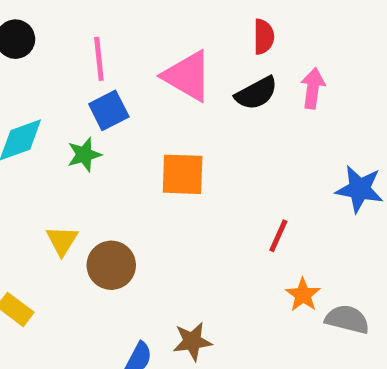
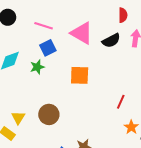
red semicircle: (264, 37) -> (123, 15), moved
pink line: (99, 59) -> (44, 26), turned -66
yellow triangle: (62, 241) -> (18, 118), moved

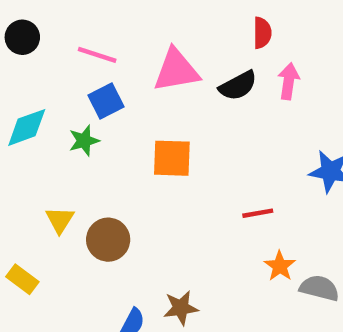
pink triangle: (82, 33) -> (176, 70), turned -40
red line: (121, 102) -> (258, 213), turned 56
yellow triangle: (18, 118) -> (60, 220), moved

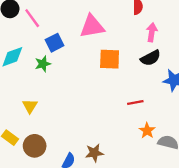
pink line: (97, 55) -> (32, 18), moved, turned 36
black semicircle: (238, 86) -> (151, 58), moved
orange square: (172, 158) -> (110, 59), moved
brown circle: (108, 240) -> (35, 146), moved

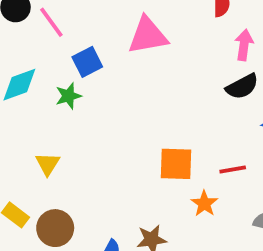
orange square: (110, 59) -> (176, 164), moved
red line: (135, 102) -> (233, 170), moved
orange star: (147, 131) -> (204, 204), moved

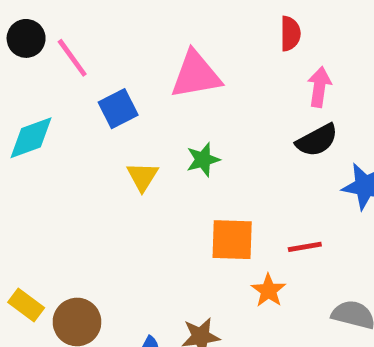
green star: (68, 96) -> (203, 160), moved
yellow triangle: (48, 164) -> (142, 177), moved

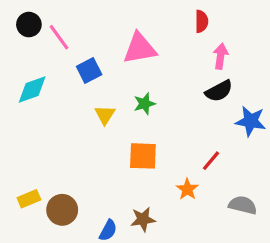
orange square: (232, 240) -> (143, 156), moved
red line: (305, 247) -> (211, 161), turned -40
yellow rectangle: (26, 305) -> (29, 199), turned -60

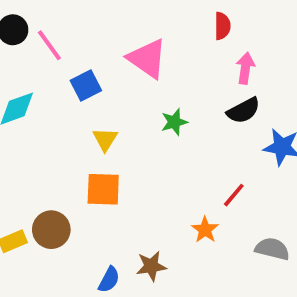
pink triangle: (140, 48) -> (147, 59), turned 45
green star: (145, 104) -> (174, 122), moved
orange square: (143, 156) -> (103, 189), moved
brown circle: (62, 210) -> (51, 230), moved

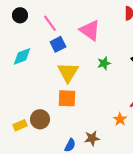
pink line: (49, 45) -> (50, 23), moved
yellow triangle: (105, 139) -> (68, 72), size x1.6

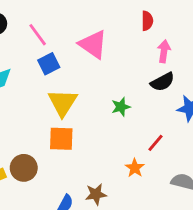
green star: (104, 63) -> (121, 107), moved

